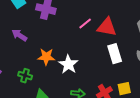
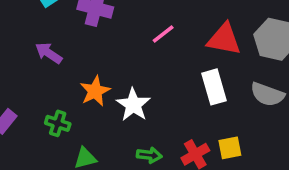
red triangle: (107, 27) -> (224, 39), moved
orange star: (46, 57) -> (95, 91), turned -30

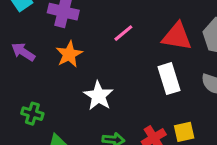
orange star: (95, 91) -> (69, 54), moved

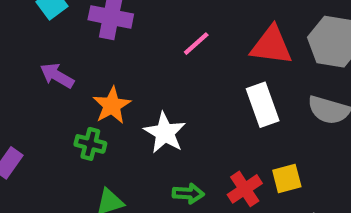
orange star: (69, 54) -> (112, 105), moved
green cross: (32, 114) -> (90, 144), moved

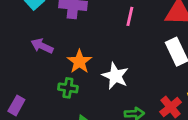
pink line: (196, 44) -> (130, 16), turned -30

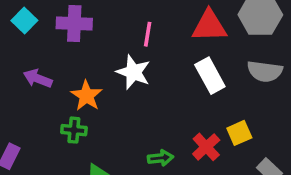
white star: (115, 76) -> (133, 72), moved

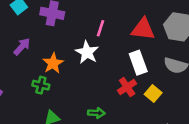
purple arrow: (38, 78) -> (22, 47), turned 102
yellow square: (239, 133) -> (153, 93), moved, turned -35
red cross: (206, 147) -> (127, 87), moved

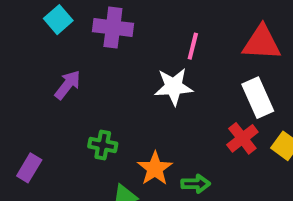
white star: (87, 52) -> (174, 87), turned -30
orange star: (53, 63) -> (155, 169), moved

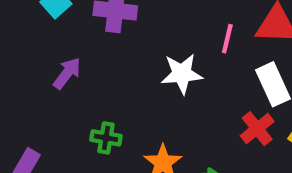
pink line: (193, 46) -> (227, 39), moved

